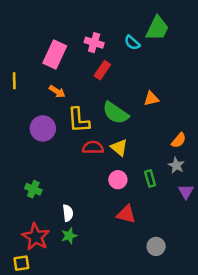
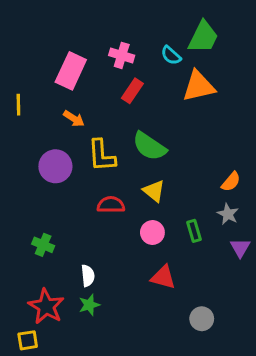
orange triangle: (151, 99) -> (199, 86), moved, size x1.6
red semicircle: (93, 148) -> (111, 205), moved

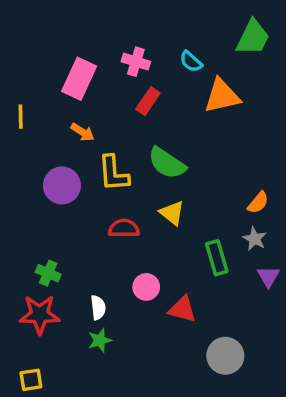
green trapezoid: (203, 37) -> (253, 37), moved
green rectangle: (194, 231) -> (217, 258), size x1.4
pink circle: (152, 233) -> (146, 287), moved
red star: (46, 306) -> (40, 314), moved, turned -30
gray circle: (202, 319) -> (225, 356), size x1.4

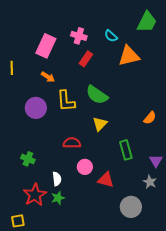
yellow triangle: (172, 213) -> (100, 124), turned 35
red semicircle: (124, 228) -> (72, 143), moved
gray star: (255, 239) -> (150, 182), moved
red star: (40, 314) -> (35, 195), moved, turned -30

